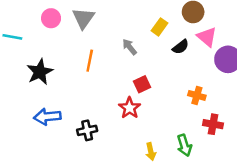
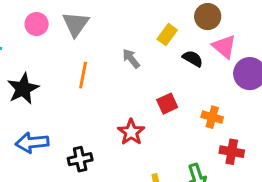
black semicircle: (181, 47) -> (193, 59), turned -112
red square: (142, 84) -> (167, 104), moved

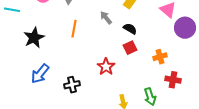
black semicircle: (193, 59) -> (130, 29), moved
orange cross: (212, 117) -> (160, 57), turned -32
blue arrow: (32, 143) -> (40, 74), turned -45

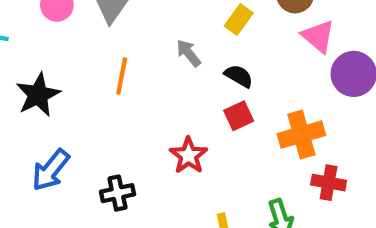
orange cross: (160, 57) -> (301, 135), size x1.5

